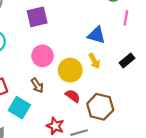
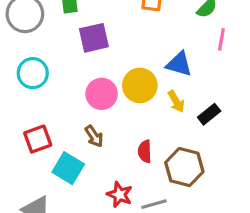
black rectangle: (127, 60) -> (209, 114), moved
yellow circle: (70, 70) -> (140, 85), moved
red semicircle: (73, 96) -> (145, 151), turned -128

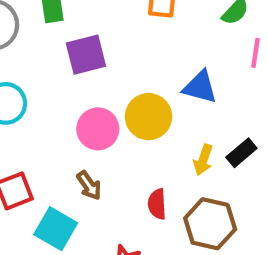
yellow arrow: (176, 101) -> (203, 160), moved, turned 50

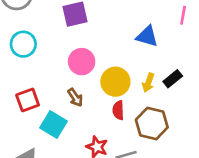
yellow circle: (148, 117) -> (115, 82), moved

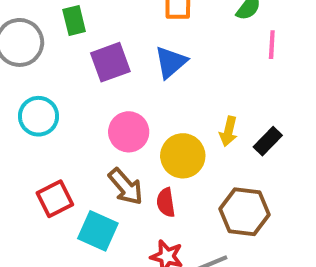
blue triangle: (147, 36) -> (171, 62), moved, turned -50
yellow arrow: (148, 83) -> (228, 131), moved
brown arrow: (75, 97) -> (126, 187), size x1.4
red semicircle: (118, 110) -> (166, 202), moved

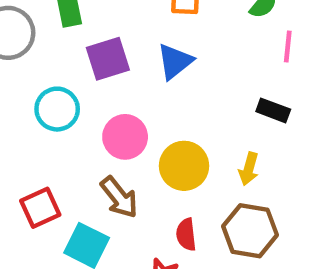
cyan circle: (38, 116) -> (57, 109), moved
yellow arrow: (228, 131) -> (249, 169), moved
black rectangle: (268, 141) -> (273, 110), moved, turned 64
red semicircle: (166, 202) -> (186, 234), moved

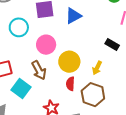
red semicircle: (186, 234) -> (70, 84), moved

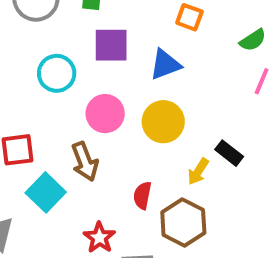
black rectangle: (112, 44) -> (229, 153), moved
yellow circle: (69, 62) -> (163, 122), moved

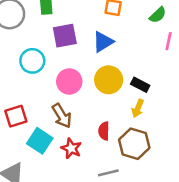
black rectangle: (229, 153) -> (140, 85), moved
red star: (99, 238) -> (71, 148), moved

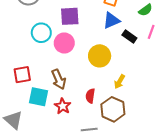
blue triangle: (103, 42) -> (111, 20), moved
pink circle: (69, 82) -> (64, 43), moved
black rectangle: (140, 85) -> (129, 36), moved
cyan square: (40, 141) -> (38, 97), turned -30

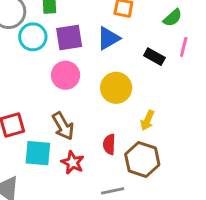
blue triangle: (111, 20) -> (108, 38), moved
cyan circle: (41, 33) -> (33, 37), moved

